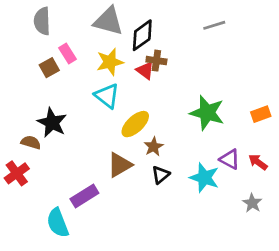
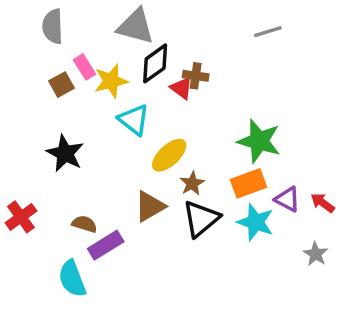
black diamond: (142, 35) -> (155, 63), moved
yellow star: (110, 62) -> (111, 81), moved
orange rectangle: (261, 114) -> (249, 183), moved, size x1.4
brown semicircle: (31, 142) -> (84, 224), moved
black triangle: (161, 175) -> (201, 219), size x1.6

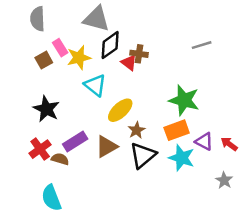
gray line: (268, 32) -> (202, 45), moved
red cross: (21, 217) -> (40, 149), moved
purple rectangle: (106, 245) -> (75, 142), moved

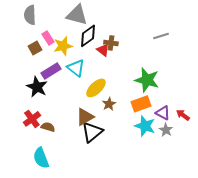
purple rectangle: (75, 142) -> (51, 71), moved
black triangle: (143, 155) -> (92, 132), moved
gray star: (224, 180) -> (166, 130), moved

